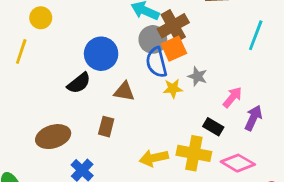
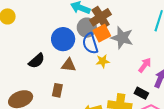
blue circle: (101, 54) -> (63, 39), moved
gray star: (197, 76) -> (122, 38), moved, size x1.6
black rectangle: (213, 127) -> (141, 93), moved

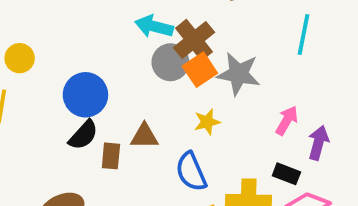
blue circle: (63, 39) -> (85, 95), moved
blue semicircle: (90, 43) -> (191, 172), moved
brown rectangle: (57, 90) -> (111, 156), moved

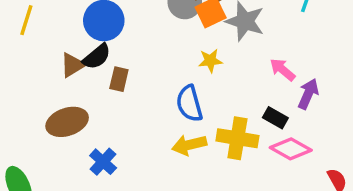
pink arrow: (287, 120) -> (283, 70), turned -88
brown triangle: (144, 136) -> (73, 65), moved, turned -40

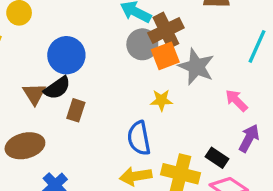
brown triangle: (73, 65) -> (34, 94), turned -35
pink arrow: (283, 70) -> (236, 100), moved

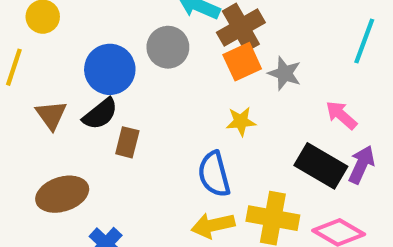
gray circle: (142, 44) -> (168, 47), moved
gray star: (196, 67) -> (285, 73), size x0.7
brown triangle: (34, 94) -> (51, 115), moved
black rectangle: (217, 158) -> (321, 166), moved, size x1.6

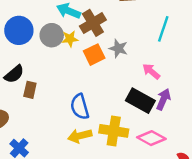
orange square: (242, 62) -> (94, 55), moved
blue circle: (110, 69) -> (19, 30), moved
yellow star: (241, 121) -> (70, 39), moved

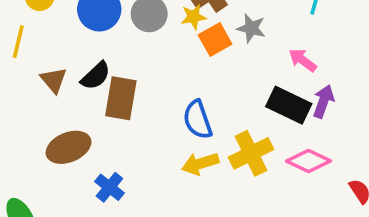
yellow star: (70, 39) -> (193, 17), moved
brown rectangle: (30, 90) -> (121, 98), size x1.6
yellow cross: (114, 131) -> (251, 153), turned -32

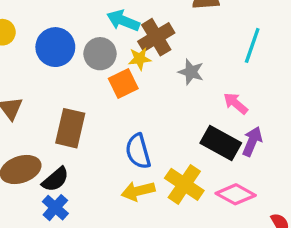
orange square: (215, 39) -> (123, 83), moved
black semicircle: (96, 76) -> (55, 179), moved
yellow cross: (251, 153) -> (184, 184), turned -33

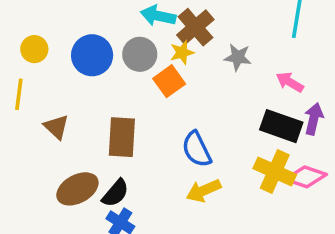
yellow cross: (184, 184) -> (275, 171), moved

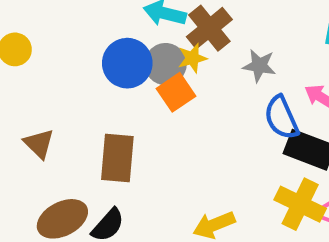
gray circle: (140, 54) -> (166, 64), moved
blue circle: (92, 55) -> (127, 63), moved
blue semicircle: (197, 149) -> (281, 118), moved

